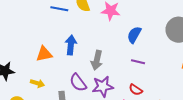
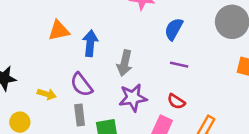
orange triangle: (44, 54) -> (59, 31), moved
purple semicircle: (78, 83) -> (81, 85), moved

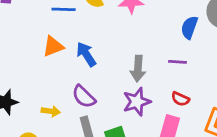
blue semicircle: (174, 29) -> (189, 27), moved
blue arrow: (90, 43) -> (86, 54), turned -30
gray arrow: (125, 63) -> (138, 69), moved

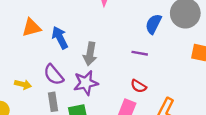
gray arrow: (138, 69) -> (90, 54), moved
purple star: (137, 102) -> (86, 83), moved

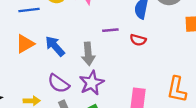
purple line: (140, 53) -> (110, 30), moved
red semicircle: (139, 86) -> (138, 40), moved

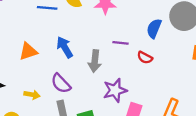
orange triangle: (25, 44) -> (28, 51), moved
purple star: (92, 83) -> (115, 90), moved

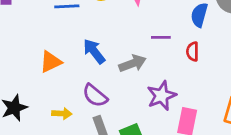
red semicircle: (145, 58) -> (193, 52), turned 70
gray arrow: (95, 61) -> (133, 63), turned -110

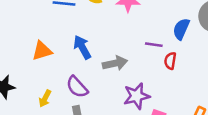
purple line: (161, 37) -> (154, 45), moved
yellow arrow: (62, 114) -> (45, 99), turned 105

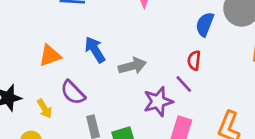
purple line: (154, 45) -> (184, 84), moved, turned 42
purple semicircle: (77, 87) -> (73, 92), moved
yellow arrow: (45, 99) -> (44, 109), moved, turned -56

